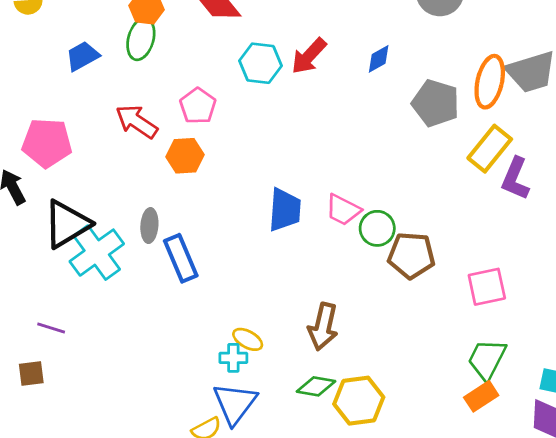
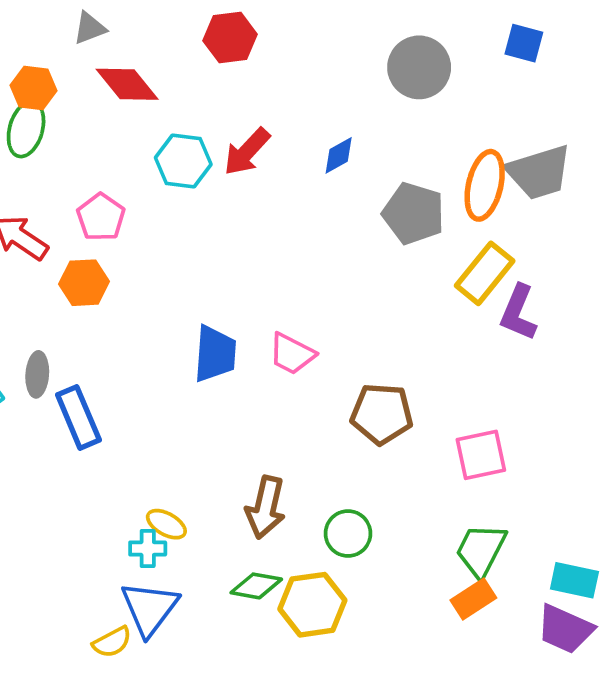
green circle: (377, 228) -> (348, 533), moved

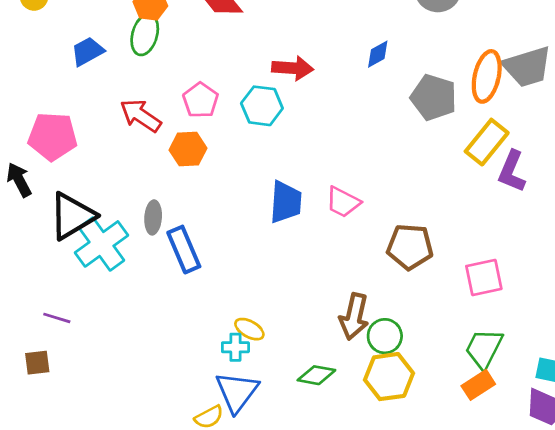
red arrow: (247, 152) -> (293, 68), moved, turned -129
cyan hexagon: (183, 161) -> (262, 106), moved
brown arrow: (266, 507) -> (354, 317), moved
yellow hexagon: (312, 605) -> (389, 377), moved

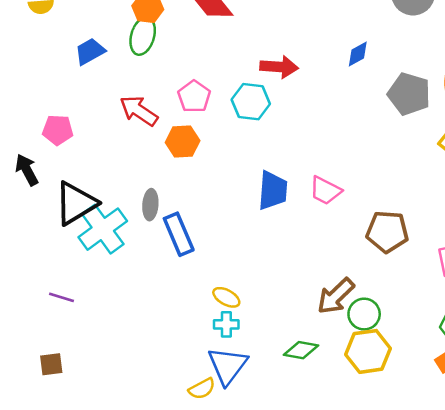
pink pentagon: (53, 136) -> (58, 130), size x0.7
brown arrow: (354, 317) -> (336, 296), turned 33
yellow ellipse: (249, 329) -> (226, 297), moved
brown square: (37, 363) -> (51, 364), moved

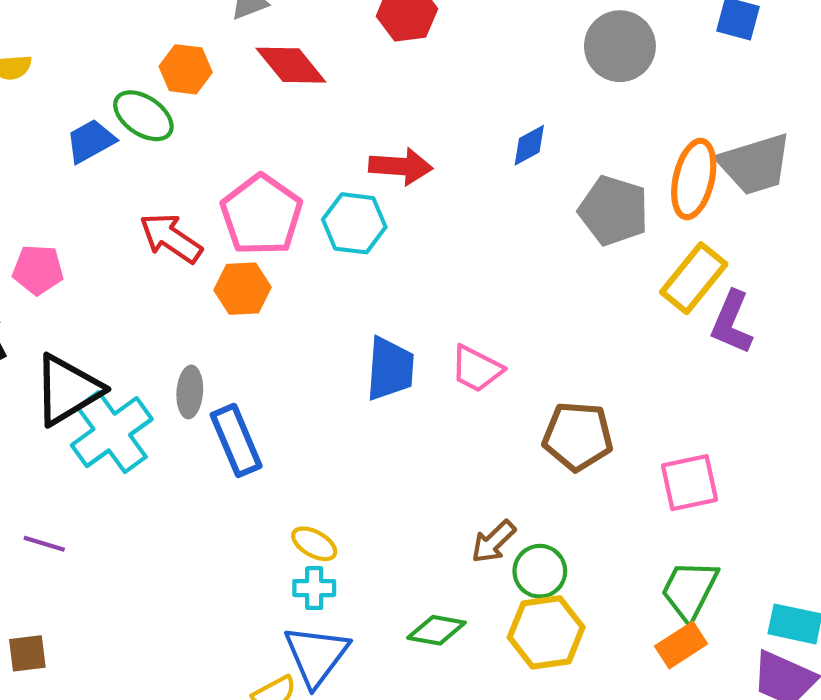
green ellipse: (143, 36) -> (143, 116), moved, turned -72
pink pentagon: (194, 96) -> (261, 215), size x1.5
brown arrow: (336, 296) -> (493, 542), size x0.7

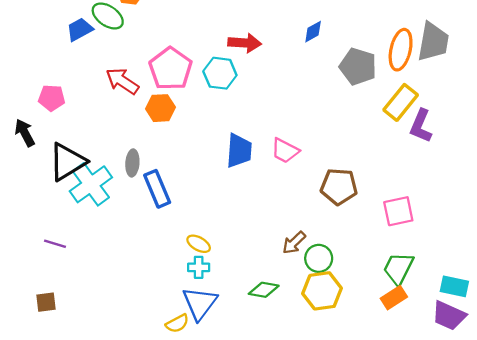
gray trapezoid: (755, 164) -> (433, 42), turned -63

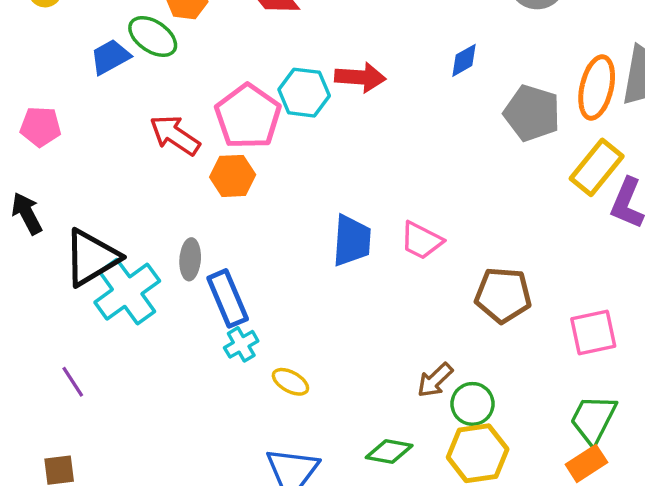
cyan hexagon: (220, 73) -> (304, 93), moved
pink pentagon: (52, 98) -> (40, 127), moved
purple line: (55, 244) -> (73, 382), turned 40
cyan cross: (199, 267) -> (241, 344), moved, turned -30

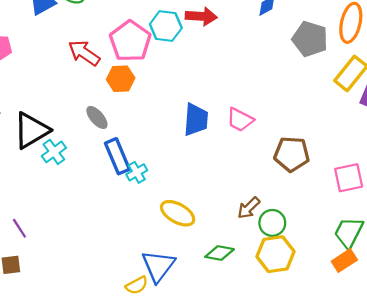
gray ellipse: (190, 259) -> (97, 117), moved, turned -45
cyan cross: (127, 292) -> (54, 152), size x0.6
cyan cross: (241, 344) -> (137, 172), moved
purple line: (73, 382) -> (19, 228), moved
yellow ellipse: (290, 382) -> (178, 213), moved, size x1.5

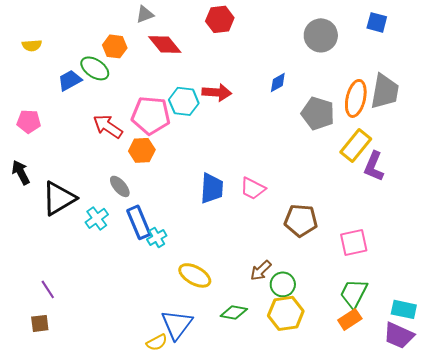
pink pentagon: (130, 41) -> (151, 115), turned -30
cyan cross: (54, 152) -> (97, 218), moved

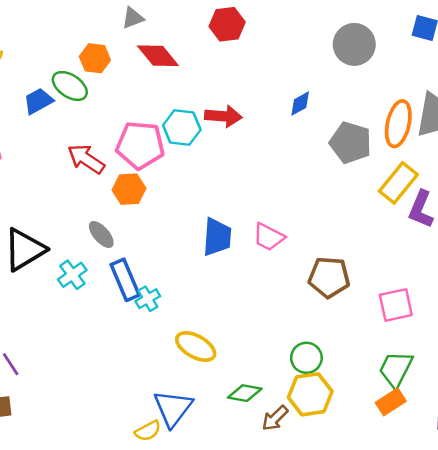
brown arrow: (261, 270) -> (275, 418), moved

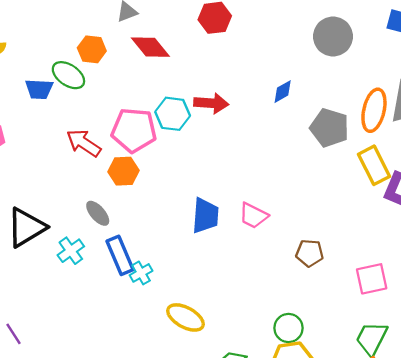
blue trapezoid: (38, 101) -> (39, 89), turned -148
yellow rectangle: (398, 183) -> (374, 165), turned -66
brown pentagon: (329, 277) -> (310, 253), size x0.7

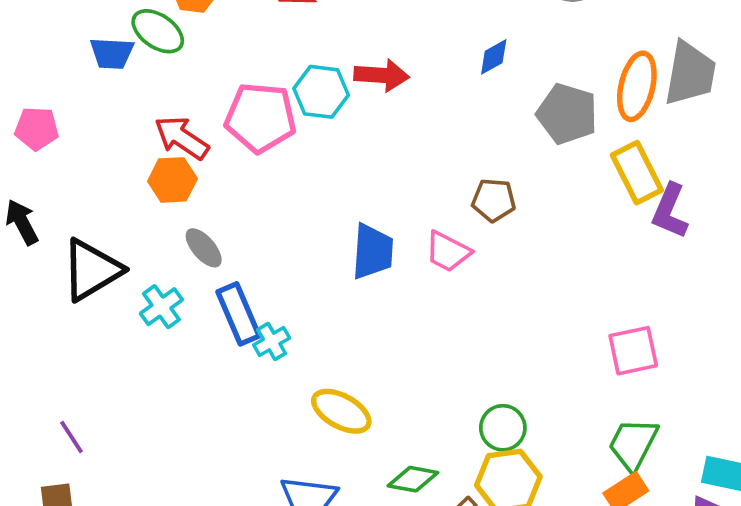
orange hexagon: (123, 171) -> (172, 180), moved
brown pentagon: (310, 253) -> (494, 200), moved

